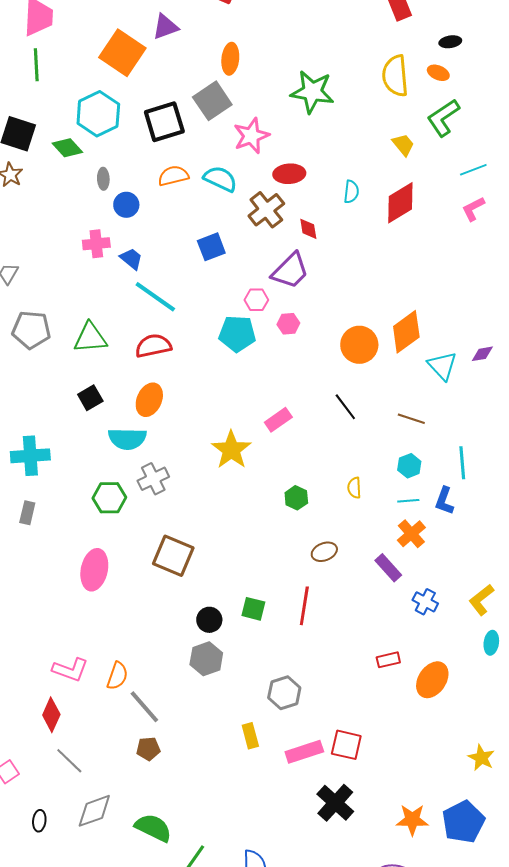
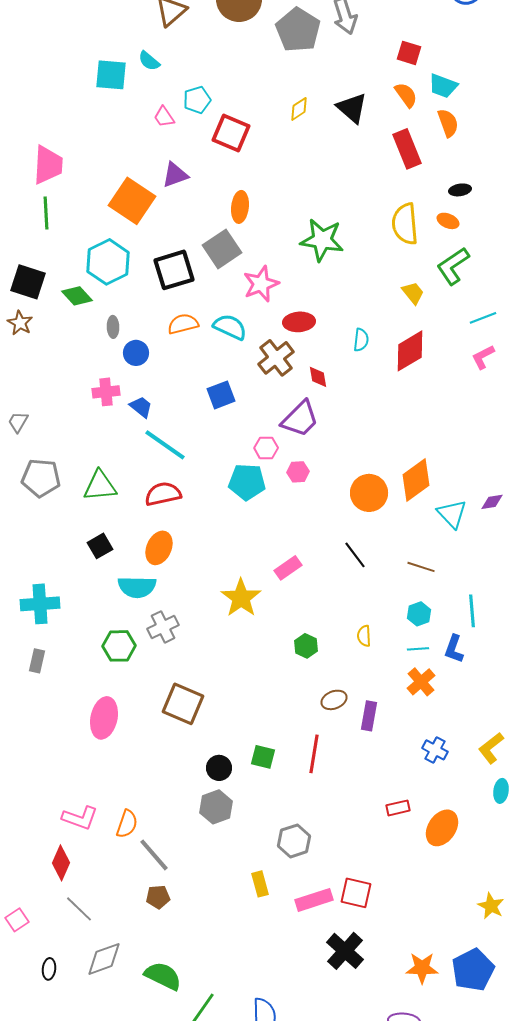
purple rectangle: (388, 568) -> (369, 716), moved, turned 52

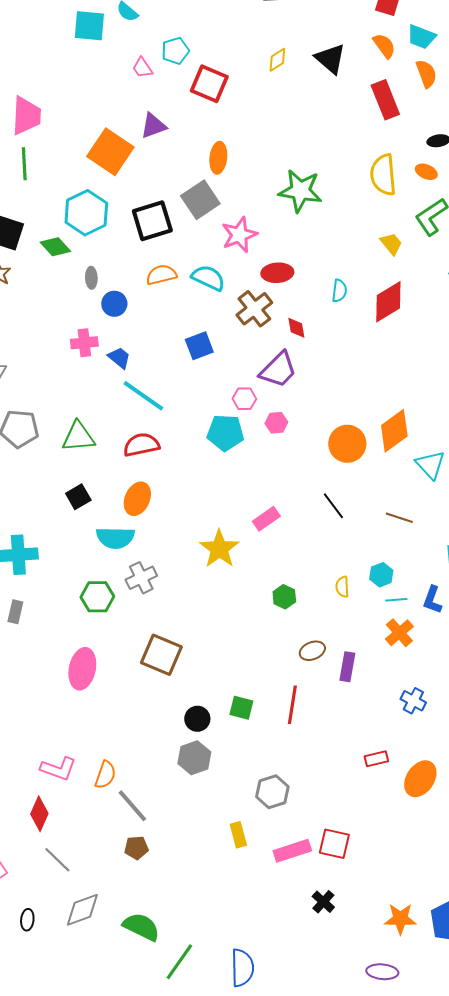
cyan hexagon: (419, 614) -> (381, 575), moved
black cross: (345, 951) -> (323, 902), size x0.6

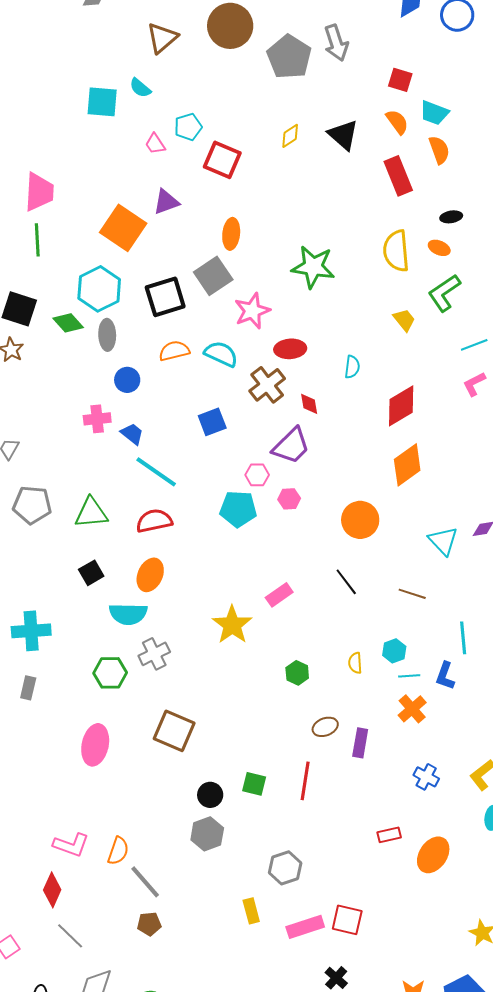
gray ellipse: (91, 278) -> (107, 335), moved, size x1.4
red diamond: (388, 302) -> (401, 406), moved
orange diamond: (394, 431) -> (407, 465), moved

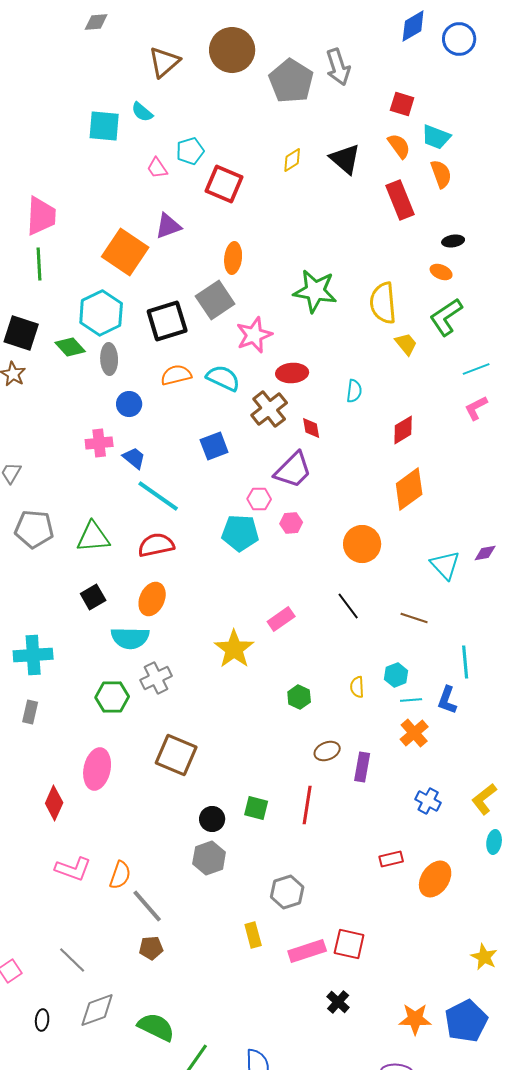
yellow semicircle: (396, 251) -> (383, 303), moved
red diamond: (401, 406) -> (403, 430), size x0.7
red diamond: (52, 890) -> (54, 803), moved

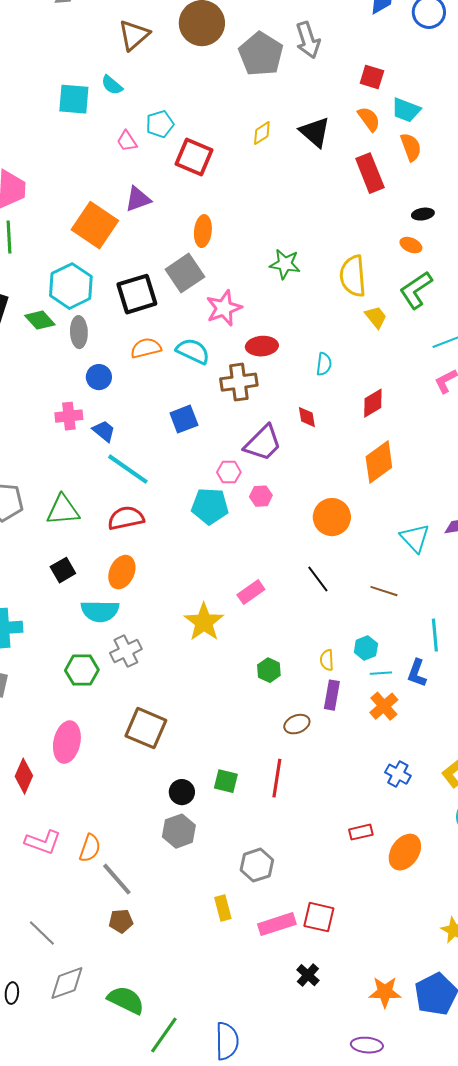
green star: (315, 291) -> (285, 264), size x0.7
brown cross: (269, 409) -> (239, 382), turned 30
red diamond: (311, 428) -> (307, 417), moved
purple rectangle: (362, 767) -> (332, 695), moved

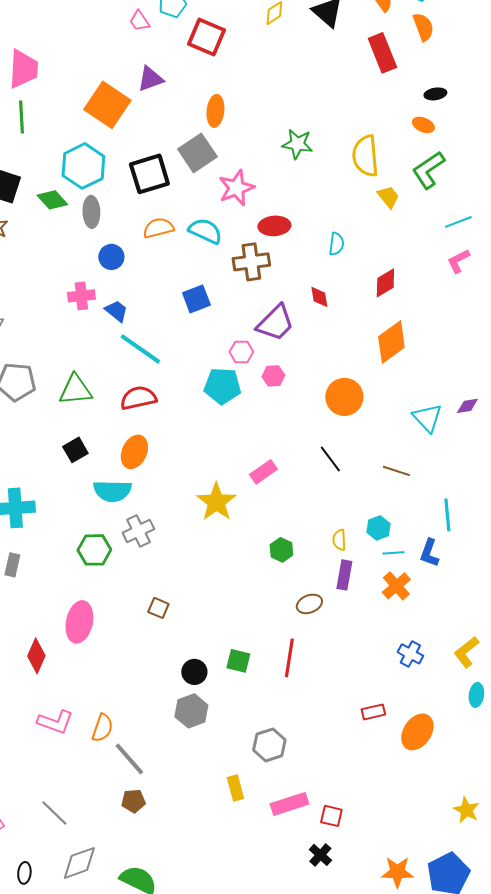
brown square: (146, 728) -> (158, 608), size x0.5
red square: (319, 917) -> (331, 816), moved, size x0.7

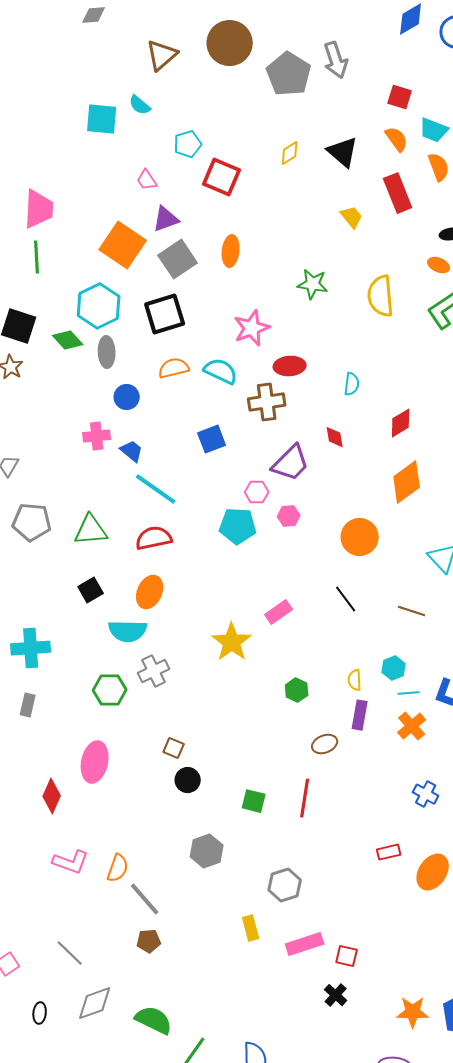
pink trapezoid: (139, 21) -> (147, 180), moved
gray square: (197, 153) -> (178, 259), moved
yellow trapezoid: (388, 197) -> (352, 217), moved
black circle: (194, 672) -> (188, 780), moved

